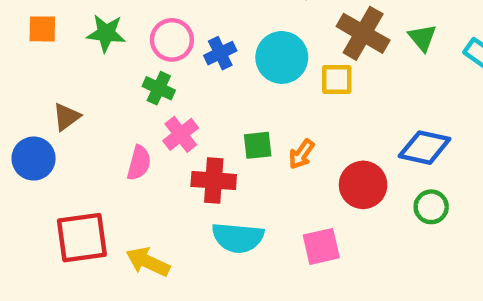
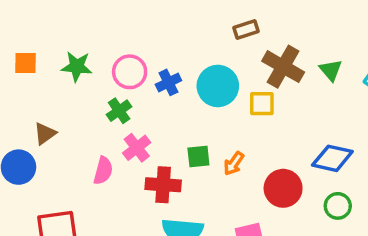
green cross: (159, 88) -> (119, 111), turned 30

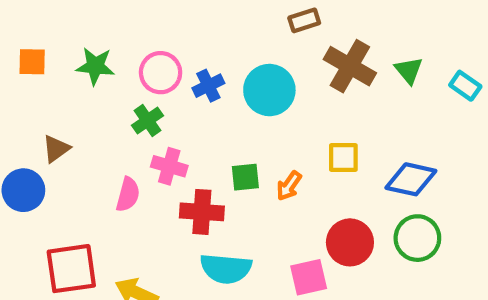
yellow square: (262, 104) -> (343, 158), moved
pink cross: (137, 148) -> (169, 166), turned -36
red circle: (283, 188) -> (350, 242), moved
green circle: (338, 206) -> (417, 238), size x1.4

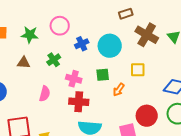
pink circle: (161, 73) -> (60, 26), moved
brown triangle: (56, 149) -> (24, 63), moved, turned 40
yellow square: (343, 158) -> (138, 70), moved
pink cross: (169, 166) -> (74, 79), moved
green square: (245, 177) -> (103, 75), moved

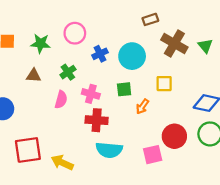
pink semicircle: (45, 94) -> (61, 100), moved

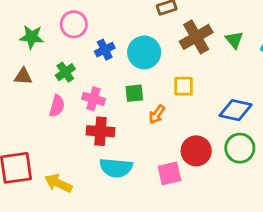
brown cross: (174, 44) -> (196, 37), turned 30

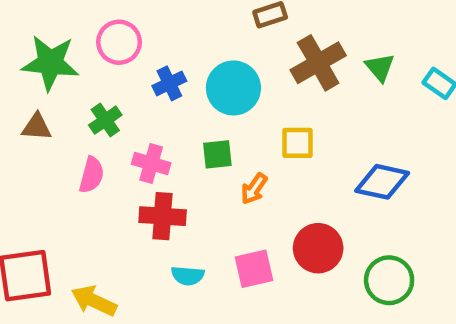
green star: (32, 37) -> (50, 63), size x1.4
green circle: (240, 148) -> (389, 280), moved
cyan semicircle: (116, 168) -> (188, 276), size x0.6
pink square: (169, 173) -> (254, 269), moved

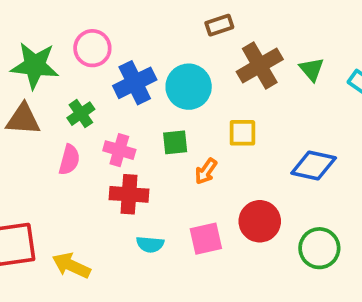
blue cross: (169, 83) -> (135, 83), size x1.5
brown triangle: (37, 127) -> (23, 119), size x1.4

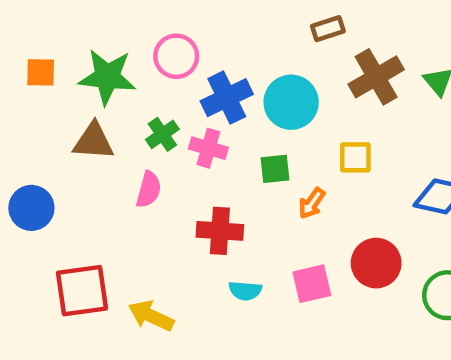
pink cross: (119, 150) -> (208, 148), moved

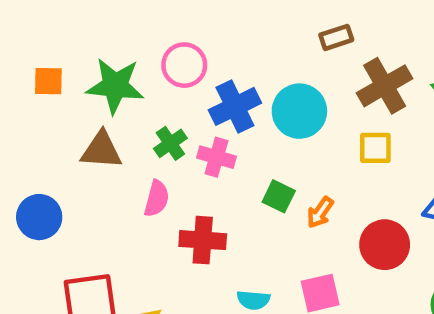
yellow square: (355, 157) -> (375, 148), moved
green square: (275, 169) -> (279, 196), moved, turned 32
red cross: (220, 231) -> (203, 240), moved
red circle: (376, 263) -> (385, 245), moved

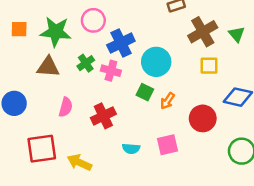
cyan circle: (299, 111) -> (156, 62), moved
yellow square: (375, 148) -> (209, 66), moved
pink semicircle: (157, 199) -> (66, 107), moved
red cross: (203, 240) -> (103, 116), turned -30

